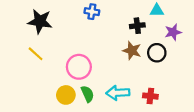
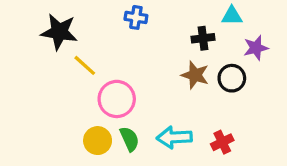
yellow line: (36, 54) -> (85, 65), moved
red cross: (150, 96) -> (222, 142), turned -32

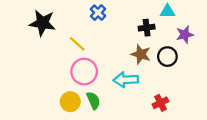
blue cross: (136, 17) -> (98, 13), turned 35
yellow line: (85, 65) -> (77, 44), moved
cyan arrow: (174, 137) -> (126, 80), moved

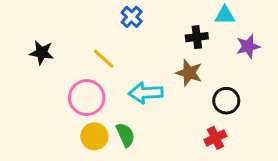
black star: (42, 23) -> (42, 53), moved, size x0.7
black circle: (167, 57) -> (226, 101), moved
pink circle: (84, 72) -> (87, 98), moved
cyan arrow: (126, 80) -> (146, 93), moved

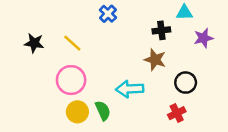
yellow line: (104, 59) -> (72, 43), moved
cyan arrow: (146, 93) -> (130, 89), moved

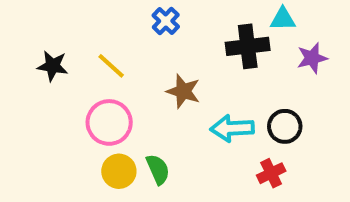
black cross: (161, 30) -> (248, 46), size x1.5
brown star: (155, 60) -> (183, 91), moved
cyan arrow: (130, 89) -> (232, 128), moved

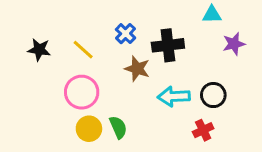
blue cross: (166, 21) -> (126, 34), moved
black cross: (248, 46) -> (168, 45), moved

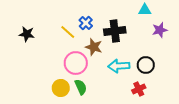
yellow line: (83, 50) -> (68, 32), moved
pink circle: (82, 92) -> (76, 63), moved

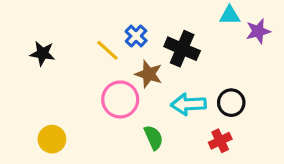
purple star: (160, 30) -> (258, 31), moved
black cross: (115, 31) -> (182, 49), turned 30
green semicircle: (81, 87) -> (154, 138), moved
yellow circle: (61, 88) -> (52, 139), moved

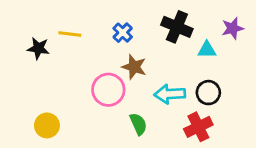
cyan triangle: (230, 15) -> (207, 50), moved
black cross: (182, 49) -> (177, 27), moved
yellow line: (107, 50) -> (70, 34), moved, turned -35
red cross: (220, 141) -> (198, 127), size x1.4

